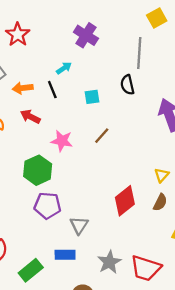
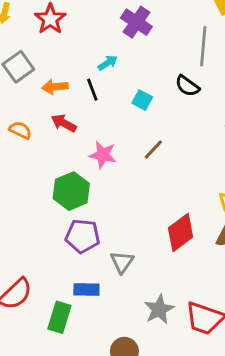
black semicircle: (127, 85) -> (187, 86), turned -42
cyan square: (92, 97) -> (142, 100), turned 35
blue rectangle: (65, 255) -> (86, 289), moved
green rectangle: (31, 270) -> (59, 317), turned -35

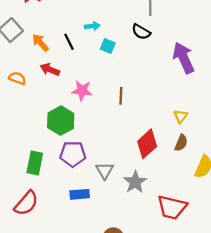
cyan arrow: (108, 63) -> (92, 26), moved, turned 32
orange arrow: (55, 87) -> (40, 43), turned 60
brown line: (153, 149) -> (121, 96), moved, turned -35
gray star: (159, 309) -> (135, 182), moved
green rectangle: (59, 317) -> (35, 163), moved

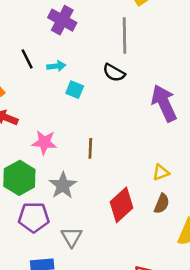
black line: (69, 42) -> (27, 59), moved
yellow triangle: (181, 116) -> (161, 172), turned 32
gray star: (135, 182) -> (63, 185), moved

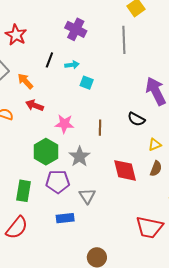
black line: (27, 59) -> (49, 60), turned 49
black semicircle: (114, 73) -> (136, 119), moved
red diamond: (121, 205) -> (125, 170), turned -60

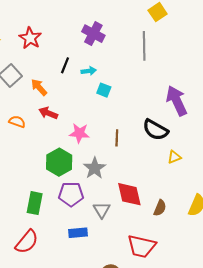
black semicircle: (136, 119) -> (155, 130), size x1.4
brown semicircle: (156, 169) -> (160, 208), moved
red diamond: (125, 170) -> (129, 194), moved
red trapezoid: (149, 227) -> (142, 246), moved

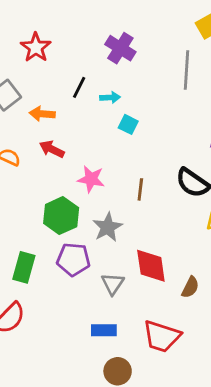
orange arrow: (39, 87) -> (42, 114), turned -48
blue rectangle: (78, 233) -> (104, 330), moved

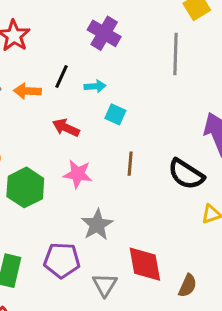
orange arrow: (42, 114) -> (27, 91), moved
red arrow: (52, 149) -> (66, 128), moved
brown line: (140, 189) -> (130, 164), moved
green hexagon: (61, 216) -> (25, 187), moved

